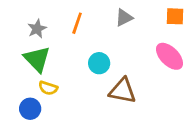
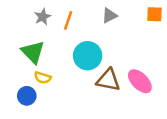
gray star: (37, 29) -> (43, 17), moved
pink ellipse: (169, 56) -> (140, 81), moved
cyan circle: (99, 63) -> (88, 56), size x1.5

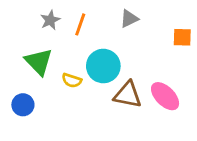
orange square: (154, 14) -> (182, 37), moved
yellow semicircle: (43, 78) -> (72, 80), moved
blue circle: (27, 96) -> (23, 105), moved

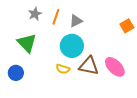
gray triangle: (129, 19) -> (76, 21), moved
orange square: (182, 37) -> (127, 26), turned -32
yellow semicircle: (72, 80) -> (63, 69), moved

